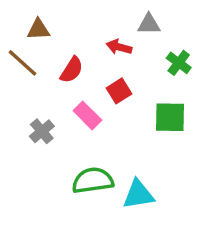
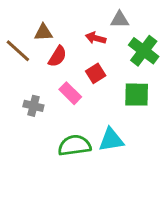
brown triangle: (38, 30) -> (43, 32), moved
green cross: (179, 63) -> (144, 51), size x1.5
gray cross: (42, 131) -> (33, 106), turned -36
cyan triangle: (138, 194) -> (111, 140), moved

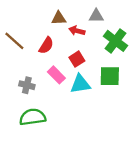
brown triangle: (43, 32) -> (59, 18), moved
cyan triangle: (111, 140) -> (80, 84), moved
green semicircle: (74, 145) -> (33, 117), moved

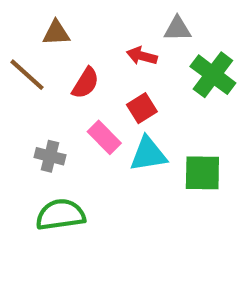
brown triangle: (59, 18) -> (56, 33), moved
green square: (110, 76) -> (202, 173), moved

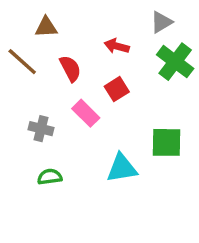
gray triangle: (177, 29) -> (161, 22), moved, turned -30
red semicircle: (85, 83) -> (70, 68), turned -60
cyan triangle: (148, 154) -> (122, 168), moved
green semicircle: (60, 215) -> (50, 177), size x0.6

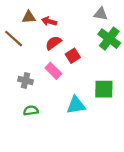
gray triangle: (161, 22) -> (101, 14), turned 40
red arrow: (117, 46) -> (49, 21), moved
red semicircle: (70, 68) -> (53, 43), moved, turned -98

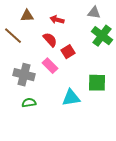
red arrow: (49, 21) -> (57, 20), moved
red semicircle: (53, 43) -> (50, 40), turned 84
gray cross: (25, 80) -> (24, 75), size x1.5

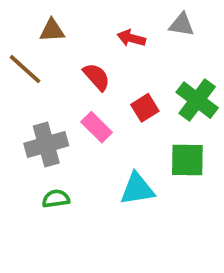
red arrow: (57, 20) -> (131, 38), moved
green cross: (102, 36) -> (197, 100), moved
red square: (68, 52) -> (145, 108), moved
gray cross: (24, 75) -> (46, 145), turned -30

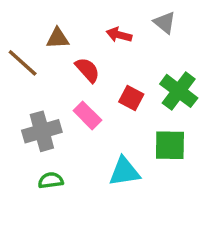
gray triangle: (182, 25) -> (165, 23), turned 30
brown triangle: (52, 30) -> (58, 38), moved
red square: (145, 108) -> (131, 98), turned -30

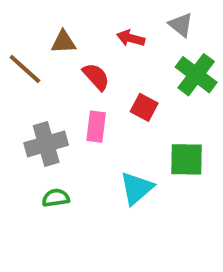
green cross: (179, 91) -> (196, 75), moved
pink rectangle: (87, 115) -> (96, 127), turned 52
cyan triangle: (124, 172) -> (137, 188), turned -32

